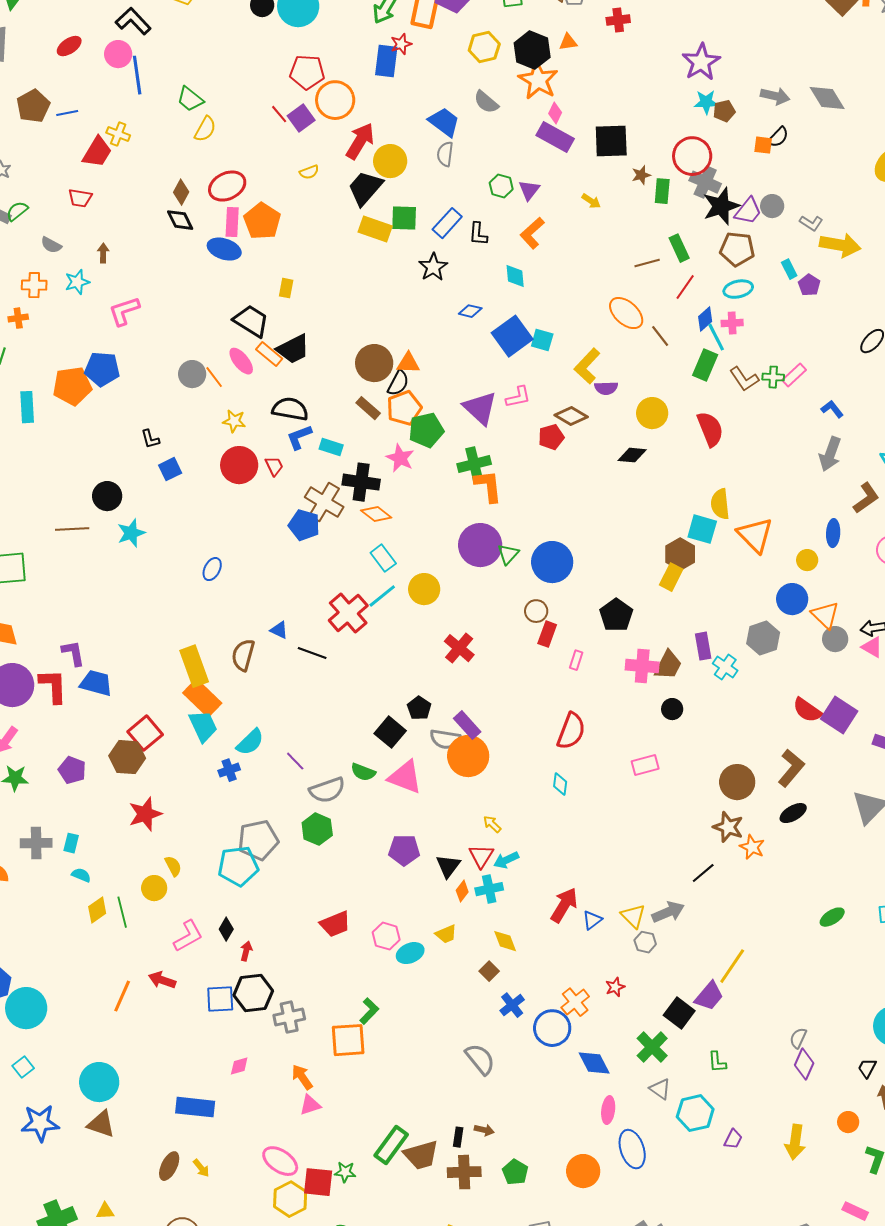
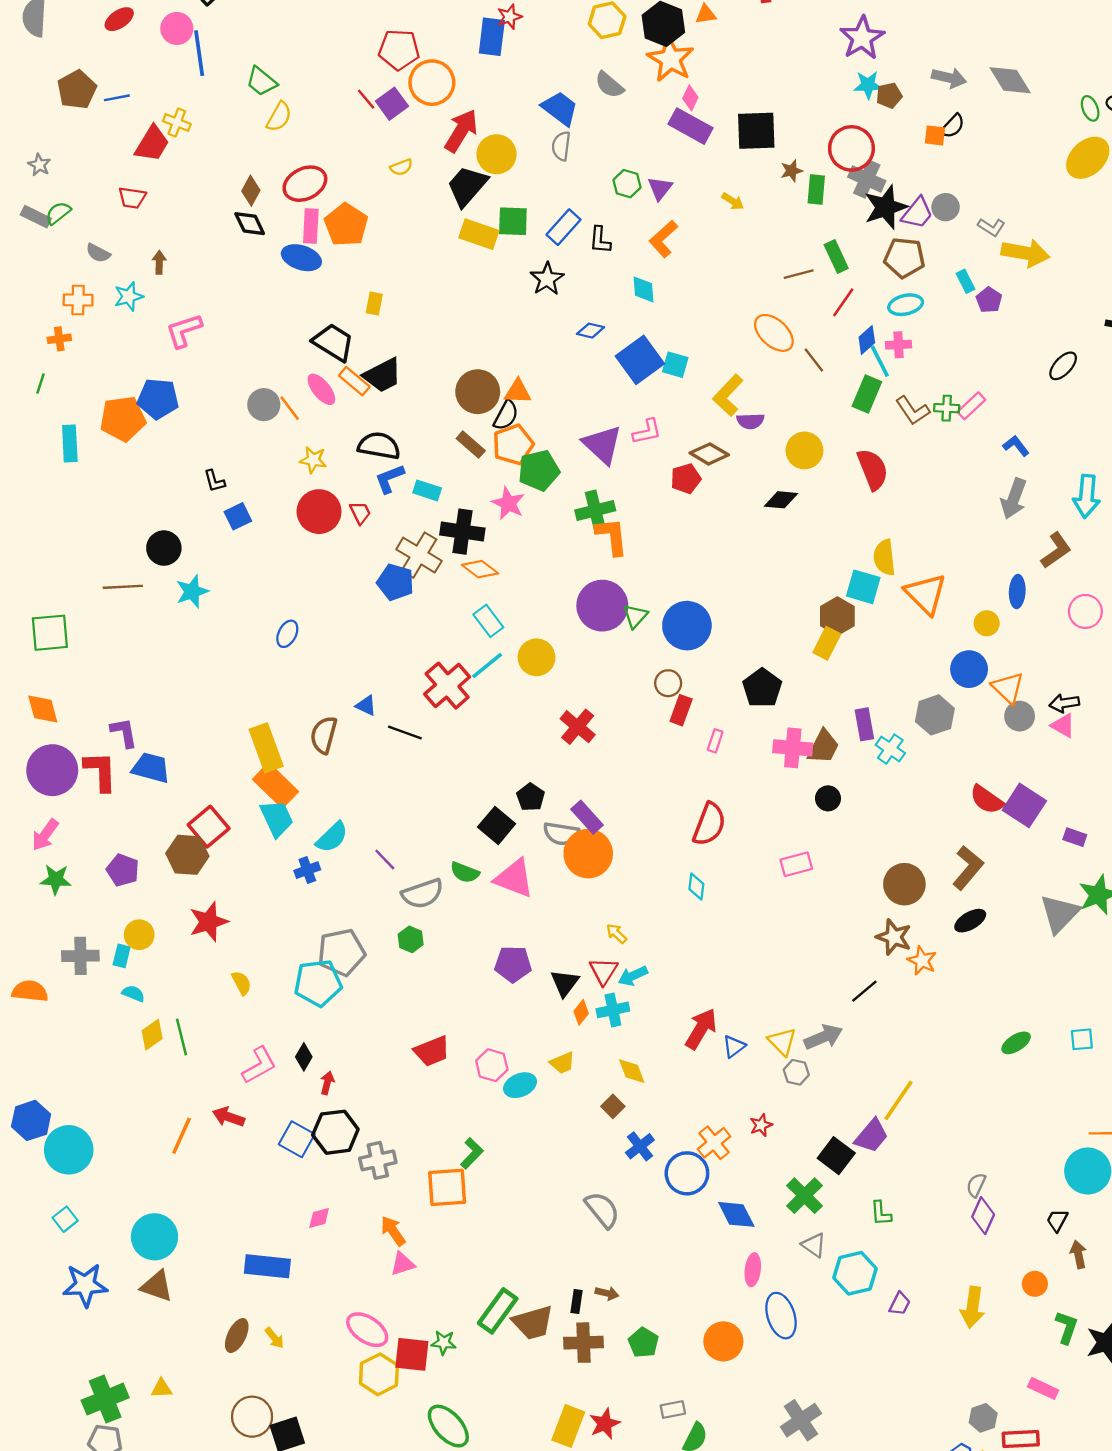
green hexagon: (317, 829) -> (411, 939), size x0.7
yellow circle: (154, 888) -> (139, 935), moved
blue square: (220, 999) -> (297, 1139), turned 32

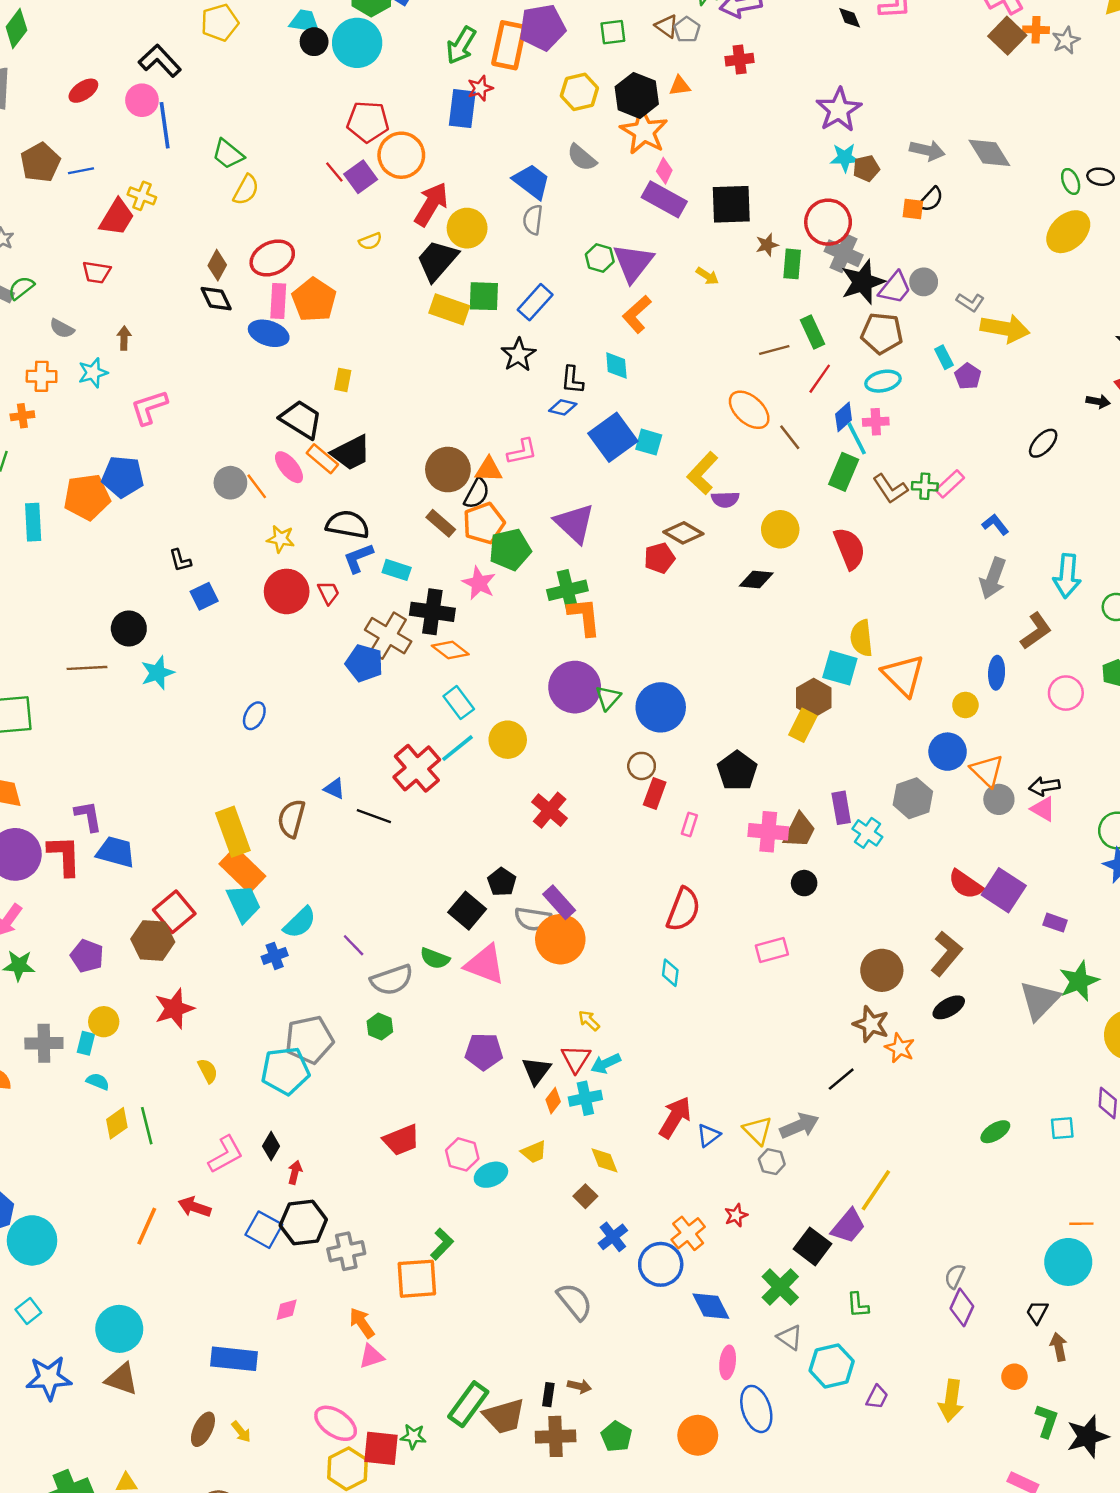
purple triangle: (660, 188) -> (633, 263), size x1.6
black L-shape: (600, 240) -> (572, 380), moved
pink L-shape: (647, 432) -> (522, 452), moved

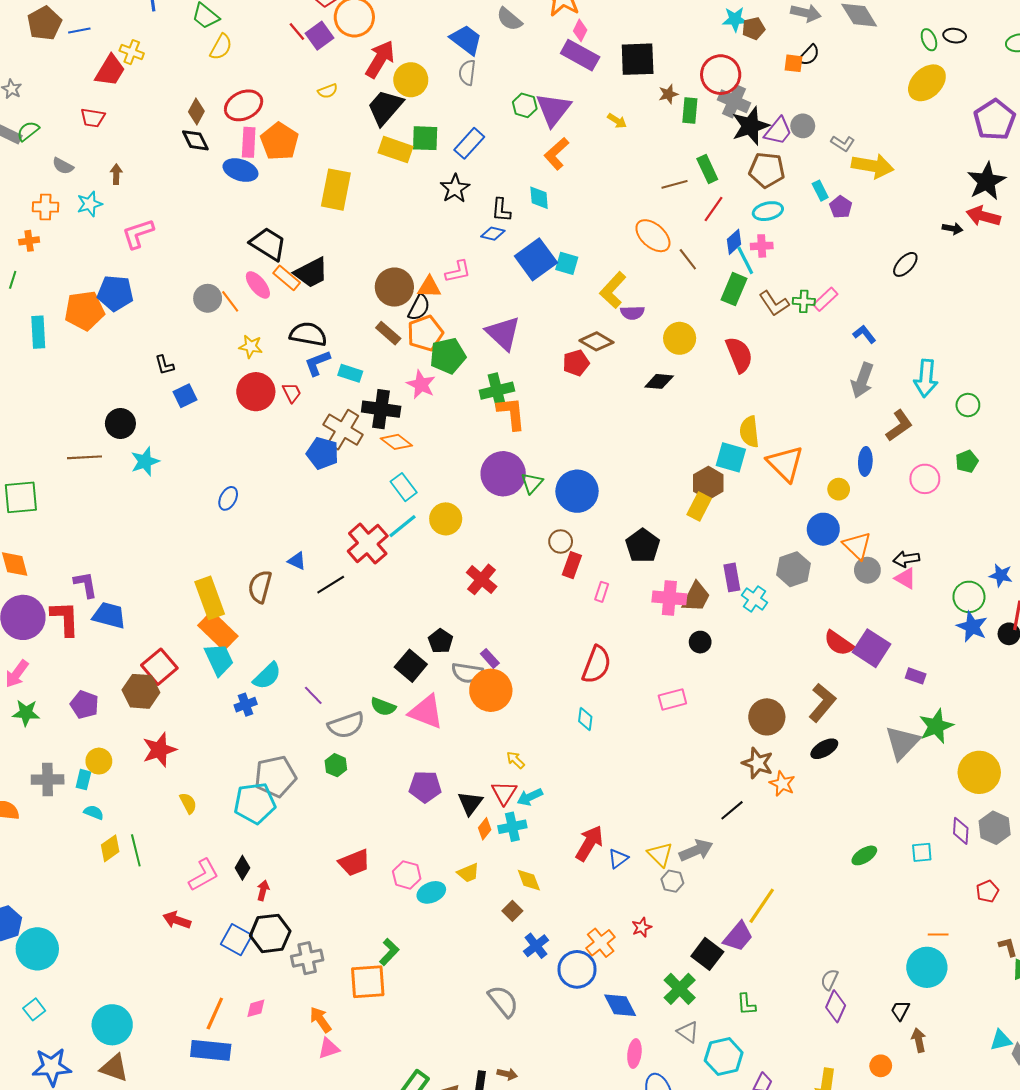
yellow rectangle: (343, 380) -> (336, 190), moved, size x2.0
black line: (374, 816) -> (331, 585), turned -52
purple rectangle: (559, 902) -> (490, 658), size x0.7
orange line: (147, 1226) -> (215, 1013), moved

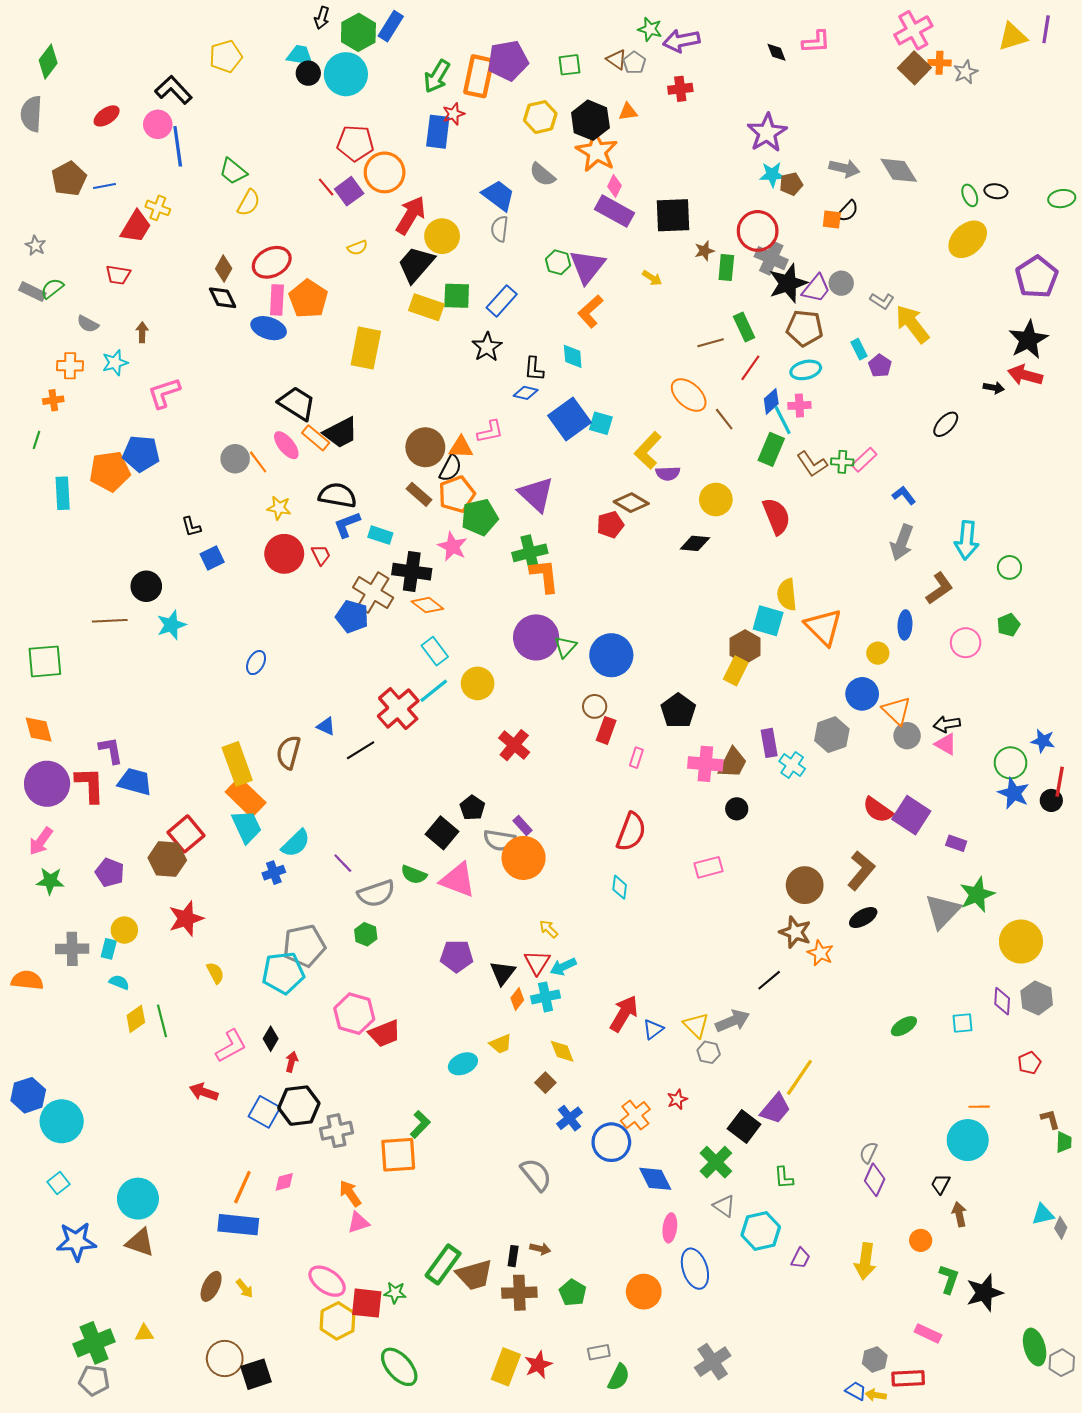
yellow arrow: (873, 166) -> (912, 324), turned -138
pink hexagon: (407, 875) -> (354, 1014), moved, size x1.4

